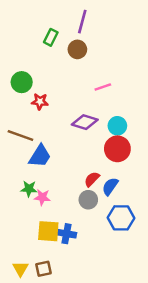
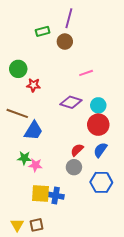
green rectangle: (51, 37) -> (43, 31), turned 48
blue semicircle: (110, 186) -> (100, 150), moved

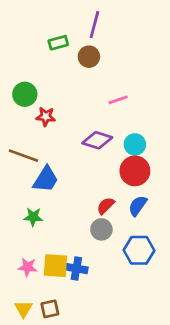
pink star: (35, 165) -> (28, 267), moved

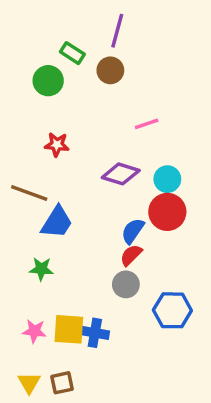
green rectangle: (58, 43) -> (72, 53), turned 48
green circle: (25, 94) -> (48, 81), moved
blue semicircle: (138, 206) -> (133, 231), moved

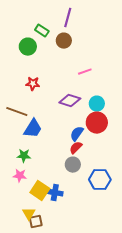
yellow square: (69, 329) -> (40, 191), turned 30
pink star: (34, 331) -> (20, 176), moved
yellow triangle: (29, 383) -> (29, 214), moved

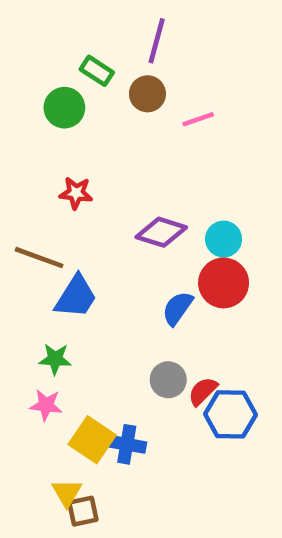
pink line: (85, 72) -> (198, 119), moved
red semicircle: (76, 148) -> (203, 391), moved

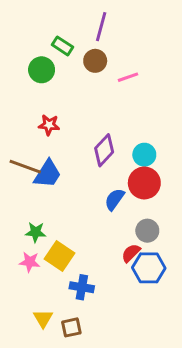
purple diamond: (161, 232) -> (104, 150), turned -64
blue trapezoid: (76, 297) -> (48, 174), moved
gray circle: (168, 380) -> (147, 231), moved
yellow square: (92, 440) -> (59, 256), moved
brown square: (83, 511) -> (71, 327), moved

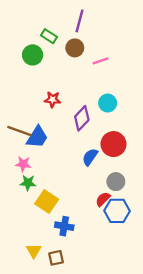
red star: (49, 125) -> (53, 100), moved
cyan circle: (144, 155) -> (108, 103), moved
pink star: (30, 262) -> (23, 164), moved

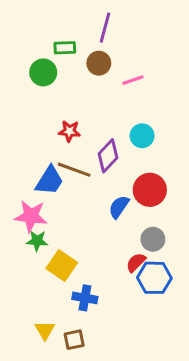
green rectangle: (49, 36) -> (65, 48), turned -35
brown line: (20, 131) -> (74, 170), moved
pink star: (23, 164) -> (31, 216), size x1.5

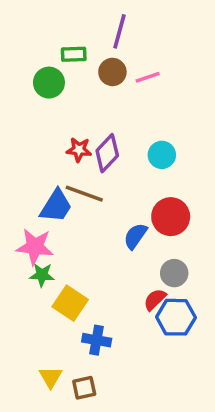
pink line: (133, 80) -> (148, 77), moved
purple diamond: (108, 156) -> (107, 153), moved

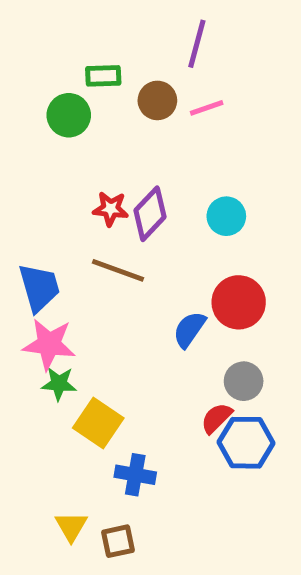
purple line: (119, 31) -> (197, 44), moved
blue trapezoid: (56, 206) -> (39, 288), moved, turned -48

